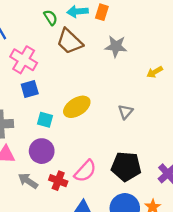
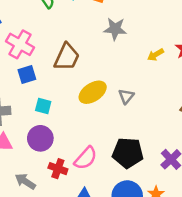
brown trapezoid: (70, 41) -> (67, 57), moved, turned -108
yellow ellipse: (77, 107) -> (93, 92), moved
gray arrow: (28, 181) -> (25, 181), moved

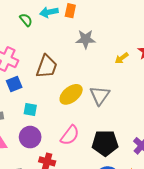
gray triangle: (126, 96) -> (100, 95), size x1.5
pink semicircle: (86, 158) -> (70, 135), moved

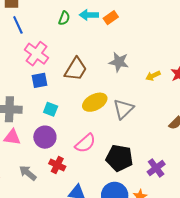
orange rectangle: (70, 11) -> (111, 18), turned 32
green semicircle: (26, 20) -> (64, 18), turned 48
gray star: (86, 39) -> (119, 62), moved

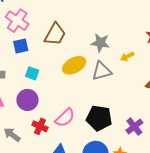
gray star: (119, 62) -> (100, 43), moved
yellow arrow: (153, 76) -> (127, 56), moved
gray triangle: (123, 109) -> (102, 71), turned 30
pink semicircle: (85, 143) -> (65, 118), moved

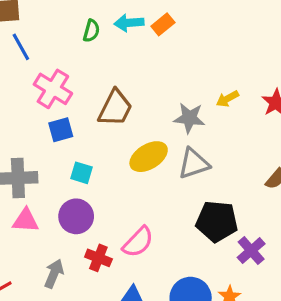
yellow arrow: (127, 56) -> (227, 99), moved
black pentagon: (99, 118) -> (217, 221), moved
gray arrow: (12, 135) -> (54, 274), turned 78

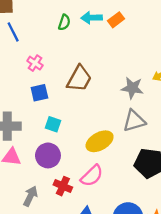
pink cross: (53, 89) -> (35, 63), size x0.6
yellow ellipse: (149, 157) -> (100, 141), moved

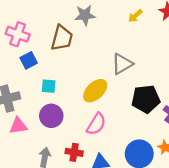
pink cross: (35, 63) -> (18, 34), size x1.5
gray star: (132, 88) -> (85, 15), moved
red cross: (63, 186) -> (74, 152), moved

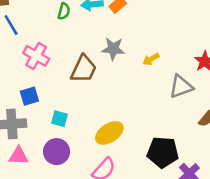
yellow arrow: (135, 16) -> (151, 59), moved
blue square: (29, 60) -> (29, 96), moved
gray triangle: (122, 64) -> (181, 87), moved

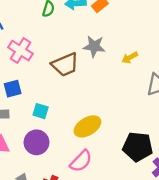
brown trapezoid: (84, 69) -> (65, 65), turned 40

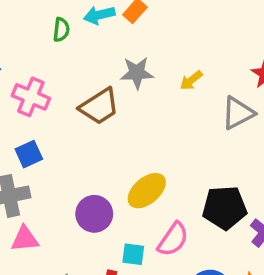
cyan square: (41, 111) -> (133, 254), moved
purple circle: (36, 142) -> (94, 214), moved
pink semicircle: (81, 161) -> (173, 239), moved

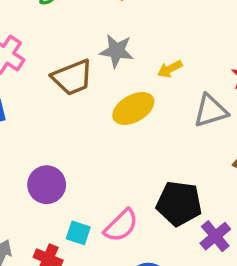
yellow ellipse: (147, 191) -> (133, 108), moved

